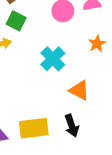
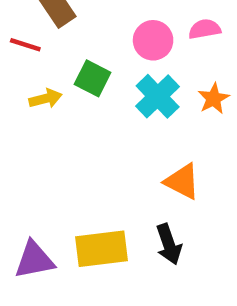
green square: (16, 21) -> (93, 78), moved
cyan cross: (53, 59) -> (158, 96), moved

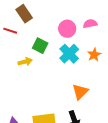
yellow arrow: (45, 99) -> (25, 62), moved
orange triangle: (182, 181) -> (80, 92), turned 48

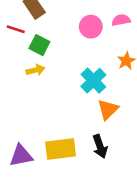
green square: (40, 46) -> (39, 45), moved
cyan cross: (69, 54) -> (93, 81), moved

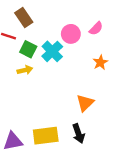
pink semicircle: (121, 20) -> (96, 28), turned 144
cyan cross: (93, 81) -> (52, 51), moved

